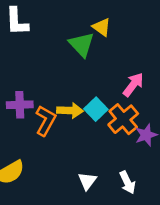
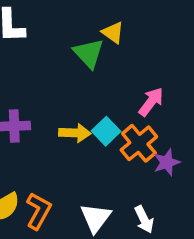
orange L-shape: (46, 121) -> (39, 211), moved
white triangle: (87, 181) -> (96, 218), size x1.4

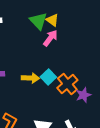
green triangle: (89, 53) -> (38, 21), moved
pink arrow: (151, 102) -> (50, 38), moved

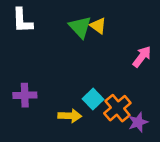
pink arrow: (50, 38) -> (142, 57), moved
yellow arrow: (30, 78) -> (70, 116), moved

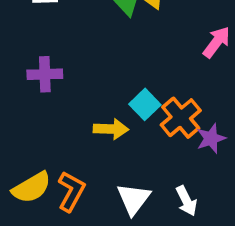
purple cross: (25, 95) -> (45, 74), moved

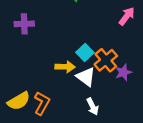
purple cross: (45, 74) -> (24, 24), moved
white triangle: (134, 199) -> (86, 77), moved, turned -30
white arrow: (186, 201) -> (93, 107), moved

